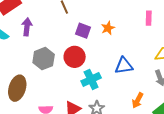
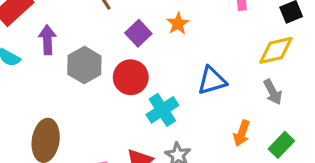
purple square: (83, 31) -> (138, 33), turned 35
gray hexagon: (44, 59) -> (84, 65), moved

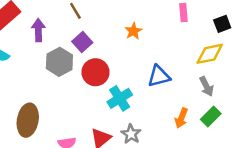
purple square: (138, 33) -> (82, 42), moved
purple arrow: (47, 40) -> (38, 30), moved
green rectangle: (281, 145) -> (211, 117), moved

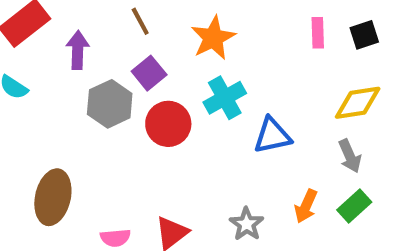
black square: (222, 24) -> (364, 35), moved
orange star: (133, 31) -> (213, 38), moved, size x1.5
cyan cross: (120, 98) -> (225, 98), moved
gray star: (131, 134) -> (247, 224), moved

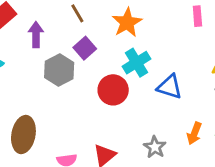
red circle: (168, 124) -> (113, 90), moved
blue triangle: (272, 136) -> (170, 87), turned 32

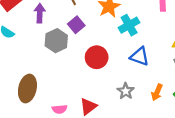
cyan cross: (137, 63) -> (129, 25), moved
gray star: (155, 147) -> (126, 91), moved

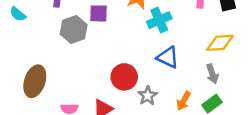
purple square: (76, 25) -> (99, 13), turned 35
red circle: (97, 57) -> (124, 77), moved

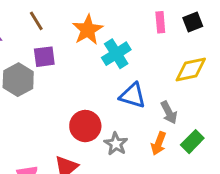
gray arrow: (212, 74) -> (169, 112), moved

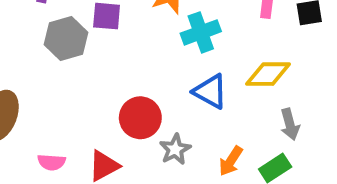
yellow diamond: (191, 70) -> (268, 74), moved
gray arrow: (169, 112) -> (290, 124), moved

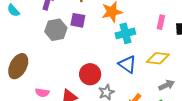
gray arrow: (290, 124) -> (167, 85), turned -105

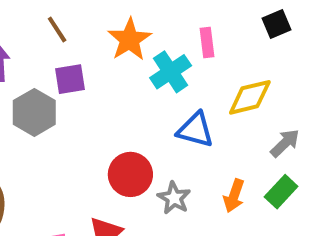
pink rectangle: (161, 22) -> (207, 43), moved

